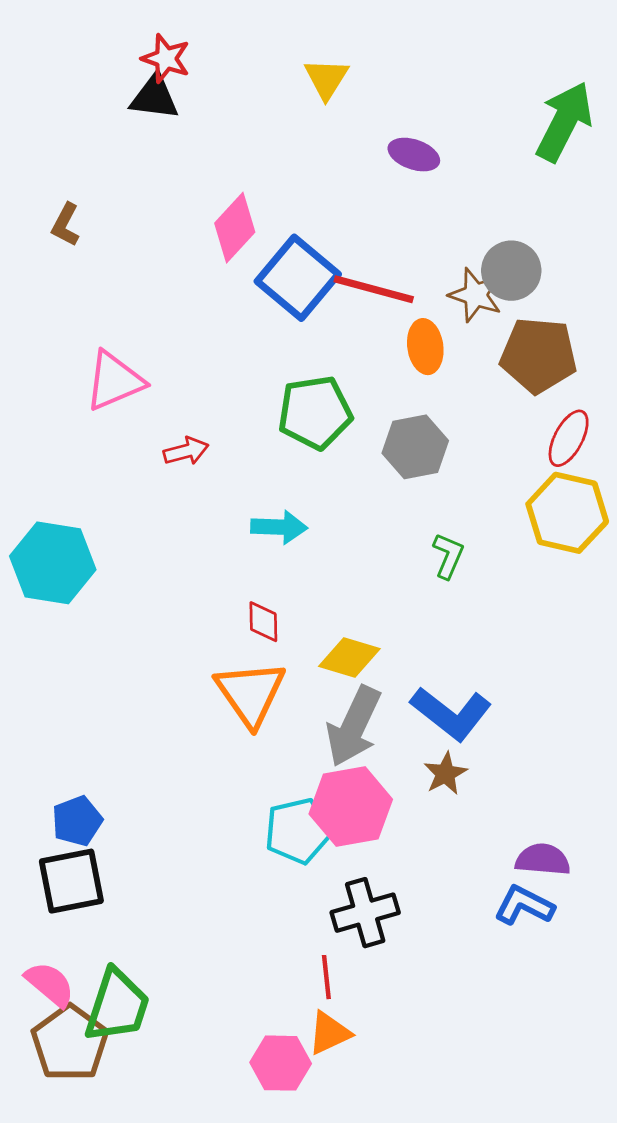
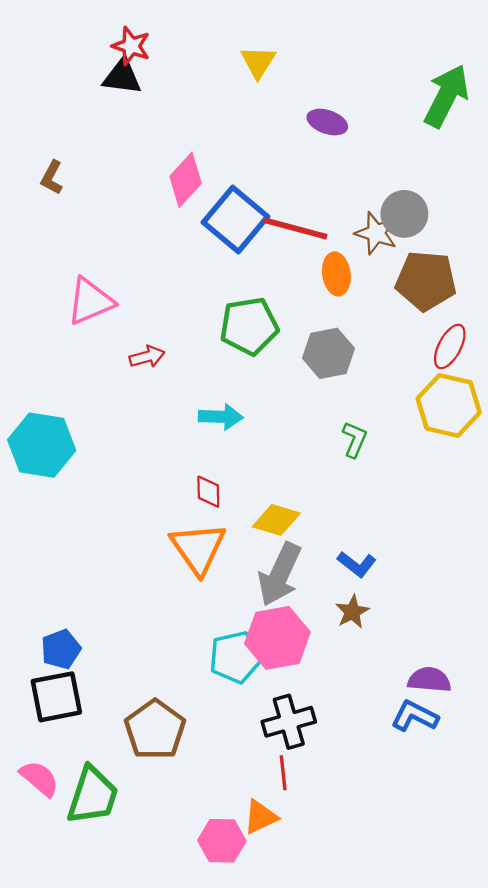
blue L-shape: (451, 713) -> (357, 564), size x0.6
red line: (326, 977) -> (283, 773), moved
brown pentagon: (70, 1043) -> (155, 730), moved

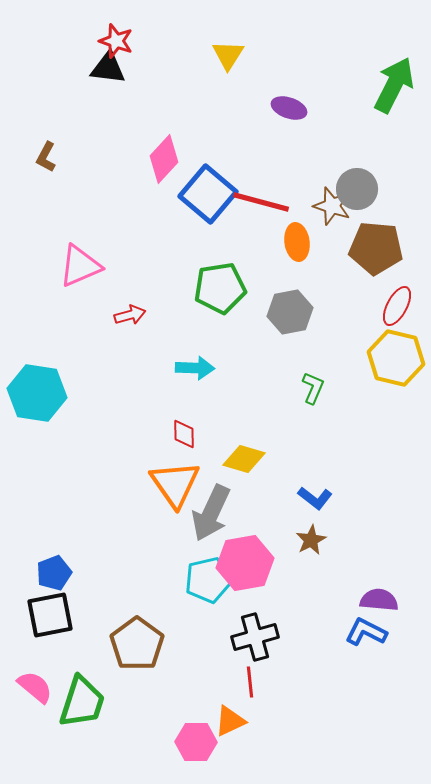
gray arrow: (280, 574) -> (211, 513), moved

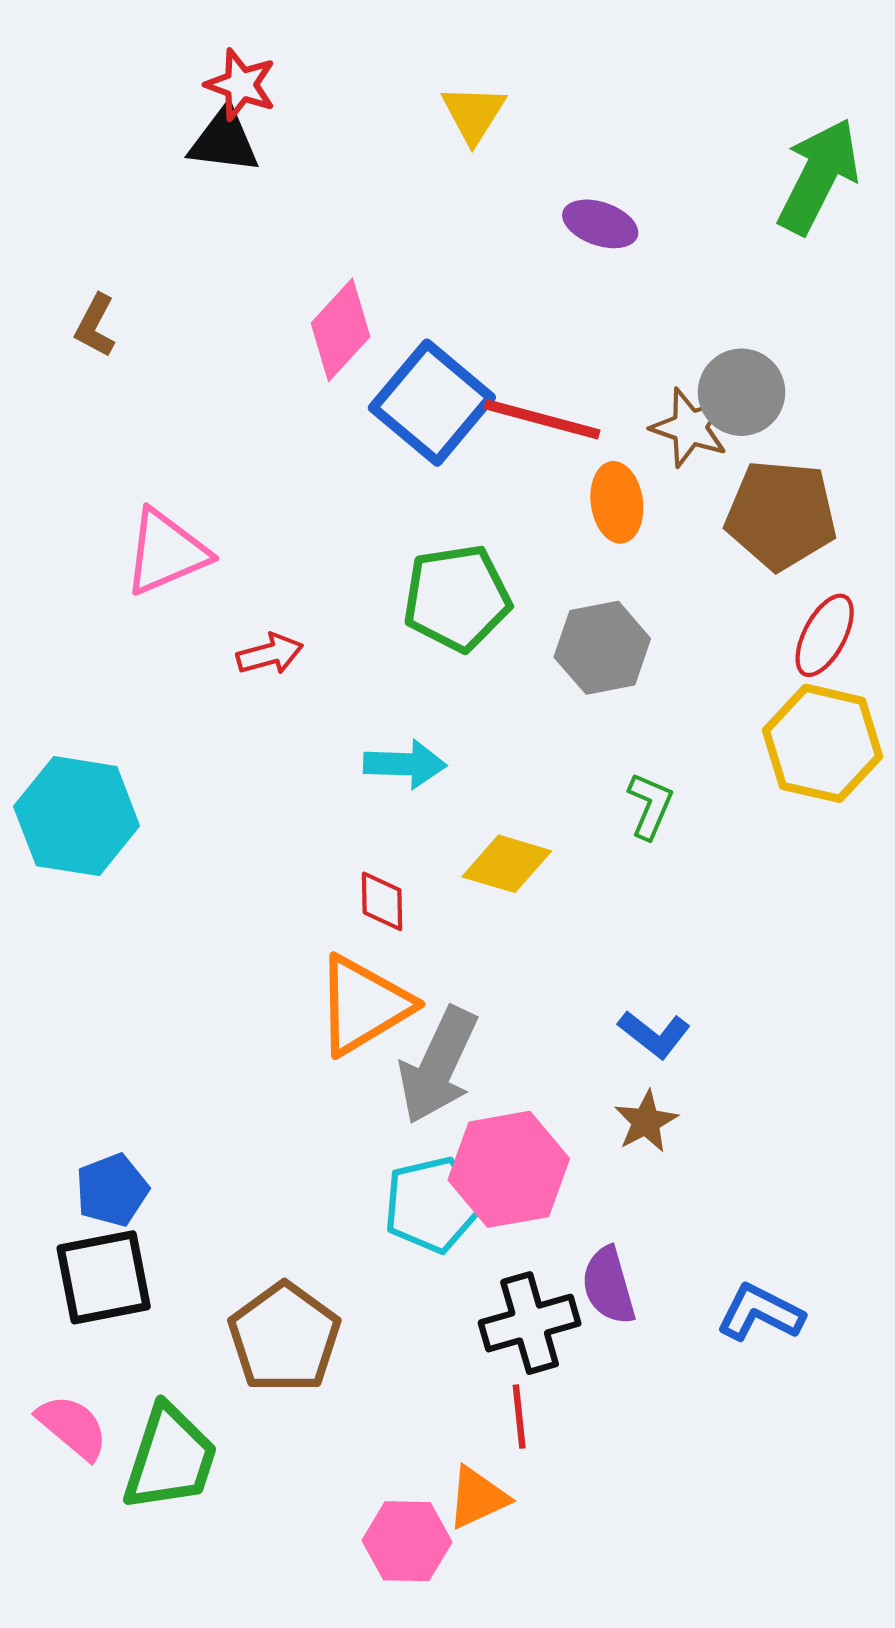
yellow diamond: (244, 459) -> (507, 864), moved
orange triangle: (175, 484) -> (363, 1005), turned 34
purple semicircle: (379, 600) -> (609, 1286), moved, turned -111

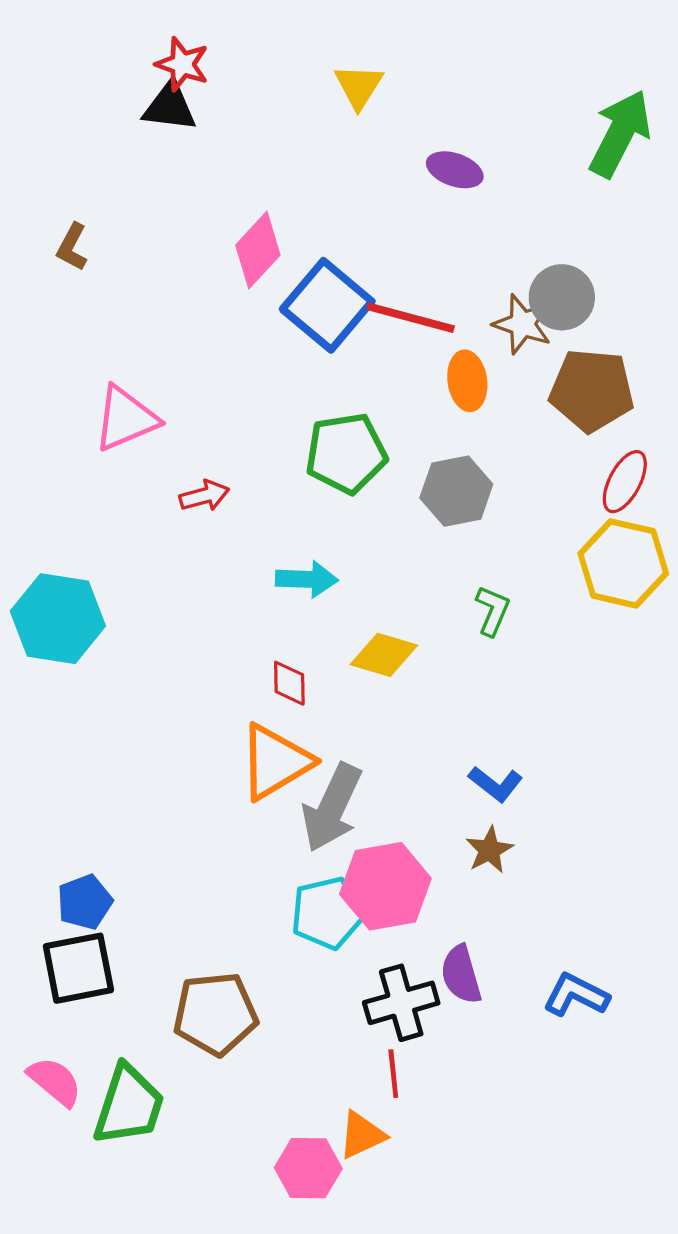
brown pentagon: (284, 1338) -> (215, 1014), turned 30

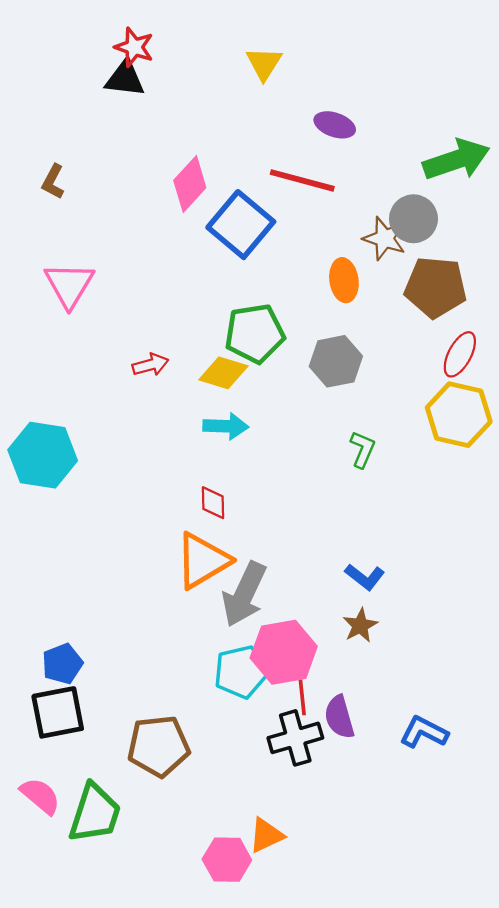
green arrow: (620, 134) -> (456, 160), moved, turned 44
red line: (411, 318) -> (302, 180), moved
pink triangle: (126, 419) -> (69, 285), moved, turned -36
yellow diamond: (384, 655) -> (223, 373), moved
red line: (393, 1074) -> (302, 697), moved

